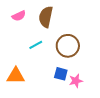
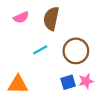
blue square: (61, 74) -> (68, 82), turned -32
pink star: (76, 81) -> (86, 81), moved

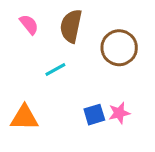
pink semicircle: (21, 17) -> (29, 24), turned -104
brown circle: (76, 51) -> (119, 48), moved

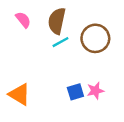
cyan line: (55, 69) -> (61, 42), moved
orange triangle: (24, 118) -> (19, 94), turned 30

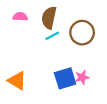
pink semicircle: (23, 20) -> (20, 17), turned -48
blue square: (75, 92) -> (65, 78), size x1.5

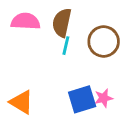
pink semicircle: (20, 17) -> (25, 21), size x1.5
cyan line: (52, 36) -> (66, 46), turned -48

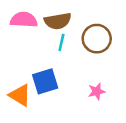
brown semicircle: (62, 23) -> (58, 21), turned -112
blue square: (82, 99) -> (45, 81), moved

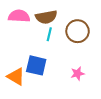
blue square: (45, 81) -> (36, 65), turned 30

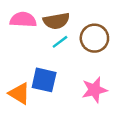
cyan line: (49, 34) -> (60, 42), turned 40
pink star: (78, 73) -> (94, 90), size x1.5

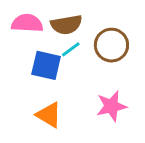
blue square: (44, 80) -> (46, 65), moved
orange triangle: (19, 93) -> (49, 115), moved

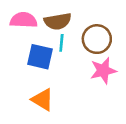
cyan line: (71, 49) -> (61, 43), turned -48
pink star: (111, 106) -> (103, 71), moved

